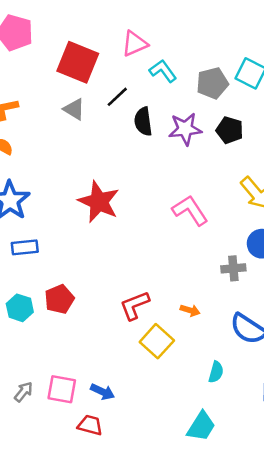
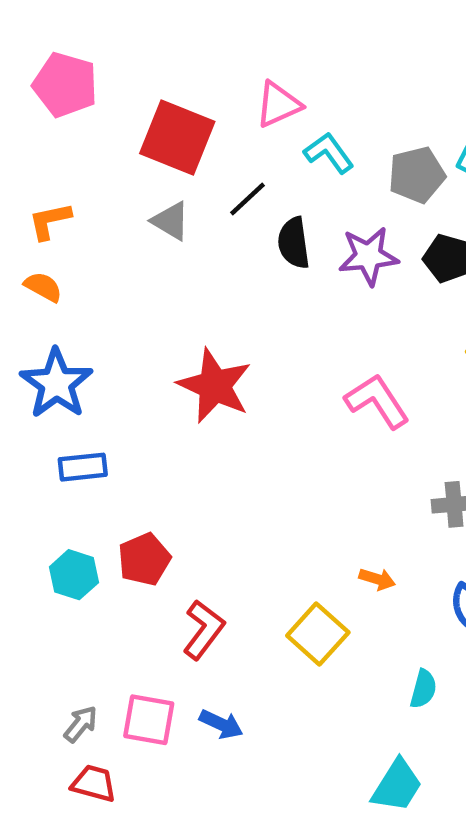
red L-shape: (135, 305) -> (204, 630), moved, turned 148
red trapezoid: (90, 425) -> (94, 783), moved

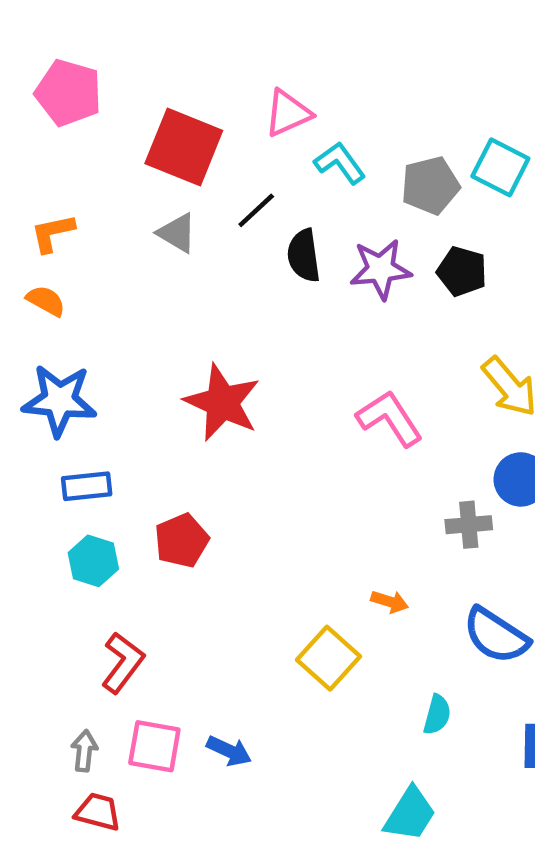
blue star: (56, 384) -> (59, 400), turned -30
red pentagon: (144, 559) -> (182, 541), moved
cyan hexagon: (74, 575) -> (93, 561), moved
red L-shape: (204, 630) -> (123, 663), moved
gray arrow: (81, 724) -> (84, 751), turned -33

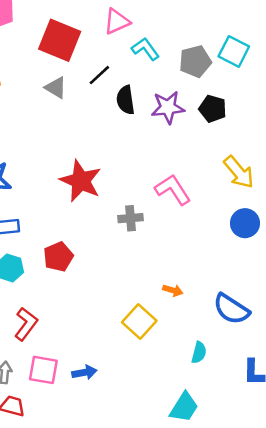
gray cross: (469, 525) -> (130, 218), moved
blue arrow: (229, 751) -> (84, 372), turned -35

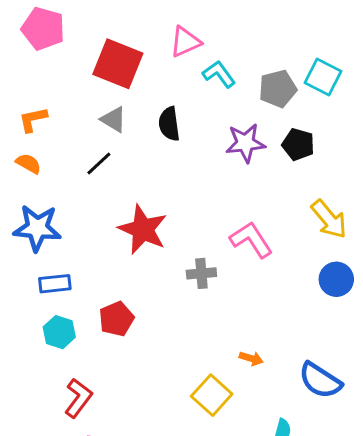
black line: (99, 75) -> (99, 163), moved
black semicircle: (126, 100) -> (169, 124), moved

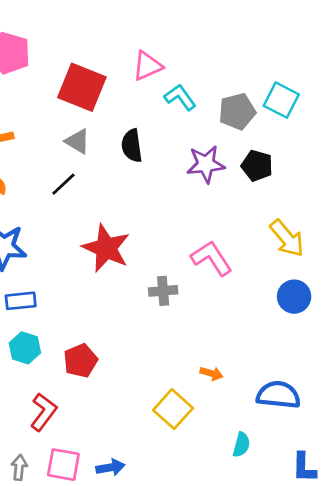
red pentagon: (116, 319) -> (80, 361), moved
blue semicircle: (320, 380) -> (278, 395), turned 153

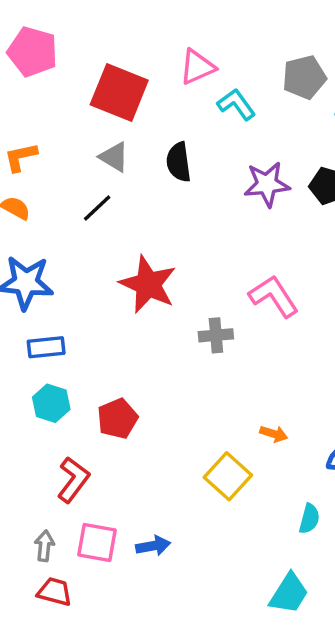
gray pentagon: (237, 111) -> (304, 77), moved

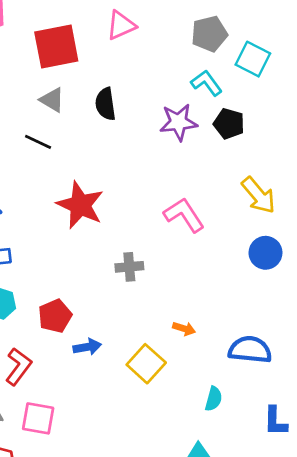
red square: (119, 92) -> (56, 46), turned -33
cyan L-shape: (236, 104) -> (207, 83), moved
black line: (97, 208) -> (38, 142), turned 68
gray cross: (216, 335) -> (129, 267), moved
blue arrow: (153, 546) -> (87, 347), moved

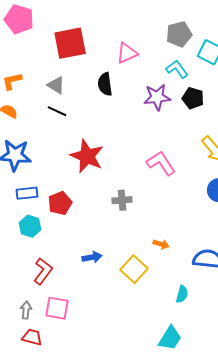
pink triangle: (121, 25) -> (127, 53), moved
gray triangle: (52, 100) -> (56, 85), moved
red pentagon: (55, 316) -> (60, 203), moved

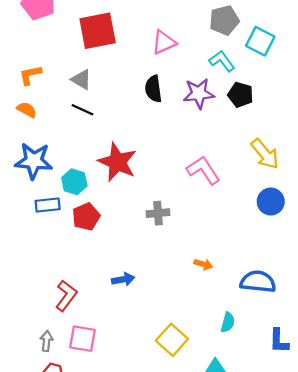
black semicircle: (105, 84) -> (153, 89), moved
cyan hexagon: (30, 226) -> (74, 182), moved
yellow square: (134, 269) -> (172, 340), moved

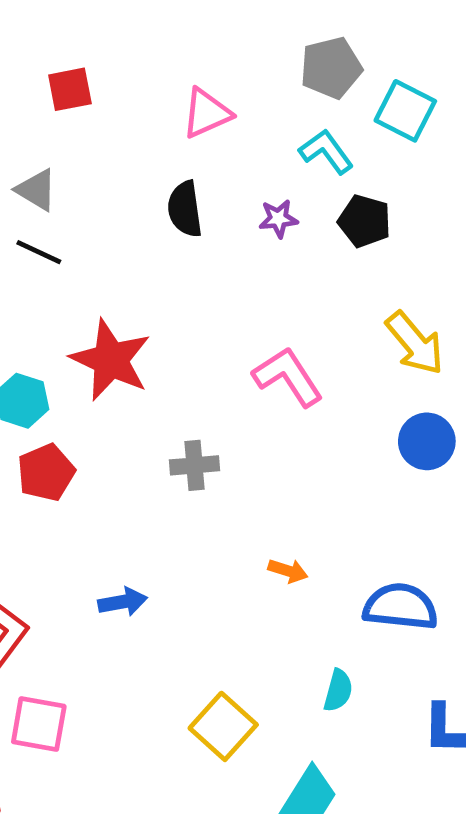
red square: (98, 31) -> (70, 89), size x0.6
purple star: (199, 93) -> (278, 219), size x0.6

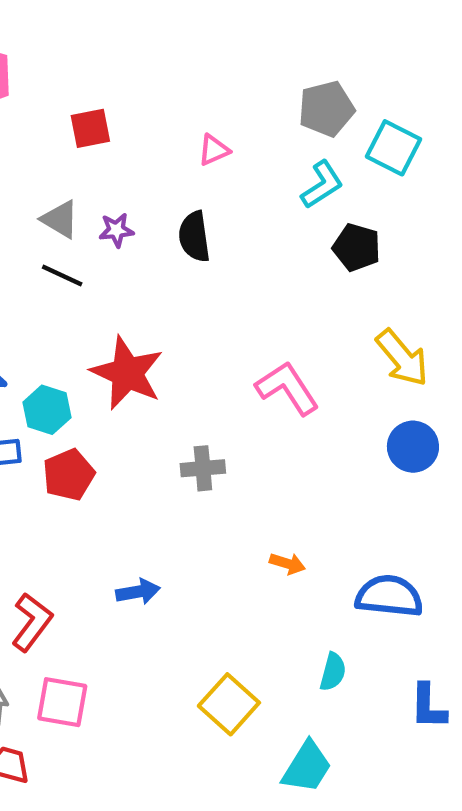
pink triangle: (206, 113) -> (214, 150), size x0.7
cyan L-shape: (326, 152) -> (322, 185), turned 93
purple star: (278, 219) -> (116, 230), moved

